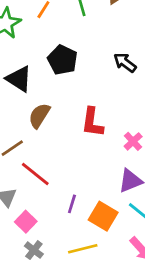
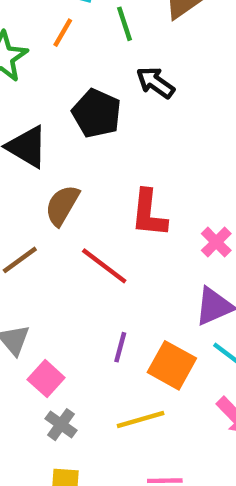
black arrow: (125, 63) -> (155, 83), moved
red line: (35, 174) -> (104, 266), moved

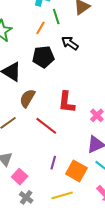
orange line: (63, 33) -> (40, 28), moved
black pentagon: (97, 113) -> (43, 57), turned -30

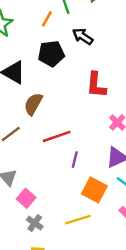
red L-shape: (67, 102) -> (96, 85), moved
red line: (46, 126) -> (57, 136), turned -55
purple line: (53, 163) -> (75, 160), moved

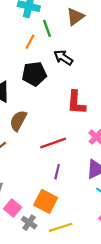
red line: (57, 136) -> (53, 143), moved
orange square: (94, 190) -> (46, 201), moved
gray cross: (35, 223) -> (29, 223), moved

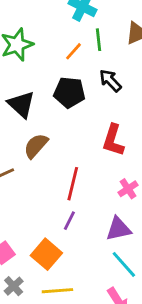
red line: (53, 143) -> (73, 184), turned -70
gray cross: (29, 223) -> (14, 286), moved

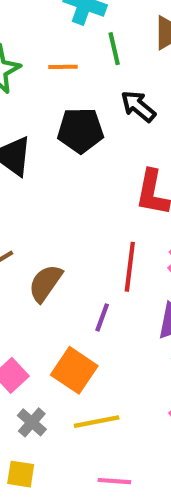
orange line: (73, 51) -> (63, 67), moved, turned 54
brown semicircle: (36, 146) -> (45, 283), moved
red line: (73, 184) -> (130, 267), moved

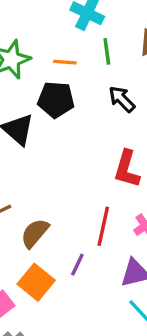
black pentagon: (81, 130) -> (56, 100), moved
orange square: (74, 370) -> (36, 282), moved

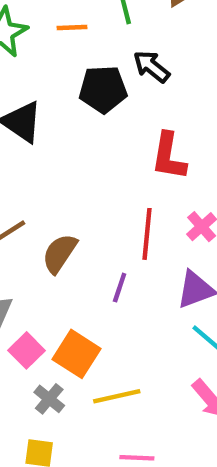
black pentagon: (56, 100) -> (103, 89), moved
orange square: (36, 282) -> (77, 354), moved

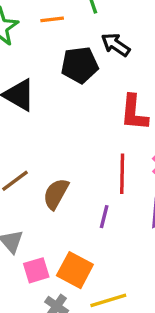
pink square: (27, 350) -> (36, 270), turned 32

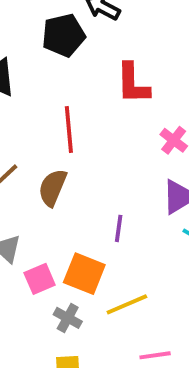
red line: (122, 174) -> (69, 129), moved
purple line: (104, 217) -> (119, 228), moved

